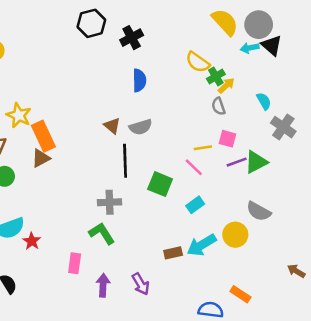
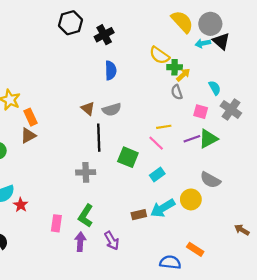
green cross: (216, 76) -> (175, 67), turned 32
orange rectangle: (43, 136) -> (30, 117), size x0.7
pink square: (228, 139) -> (201, 112), moved
green L-shape: (102, 233) -> (86, 216), moved, turned -115

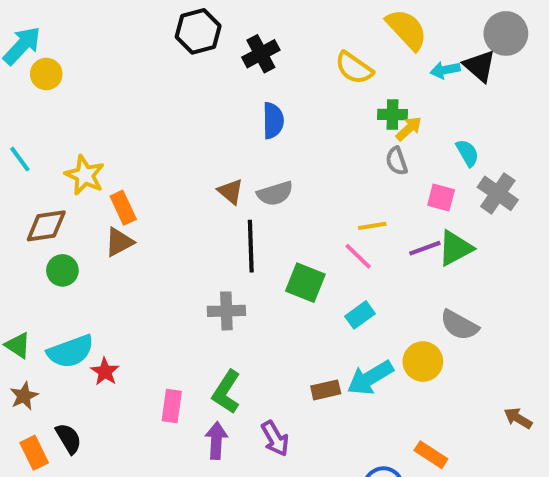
gray circle: (210, 24) -> (506, 33), moved
yellow semicircle: (159, 55) -> (354, 68), moved

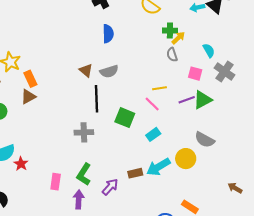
purple arrow: (275, 438) -> (110, 187), moved, turned -108

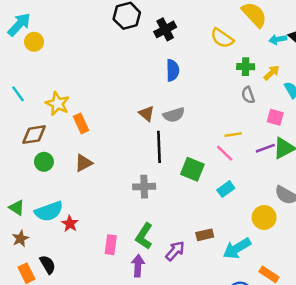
yellow arrow: (178, 38) -> (272, 73), moved
brown triangle: (28, 97) -> (83, 163), moved
cyan arrow: (158, 167) -> (237, 248), moved

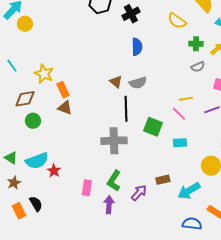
gray semicircle: (248, 95) -> (198, 67), turned -96
brown triangle: (83, 163) -> (65, 108), moved, turned 49
gray cross: (144, 187) -> (114, 141), size x1.4
cyan rectangle: (226, 189) -> (180, 143), turned 32

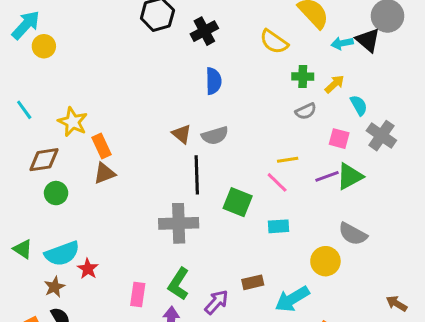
brown triangle: (65, 108) -> (104, 173), turned -42
brown star: (14, 183) -> (54, 287), moved

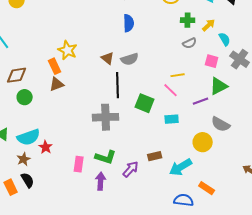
yellow star: (73, 122) -> (68, 50), moved
purple line: (327, 176) -> (201, 101), moved
green L-shape: (179, 284) -> (106, 157), turned -105

